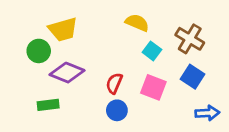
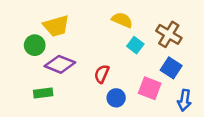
pink square: (153, 87) -> (150, 88), moved
blue circle: (117, 110) -> (116, 98), moved
blue arrow: (207, 113) -> (184, 100), turned 102

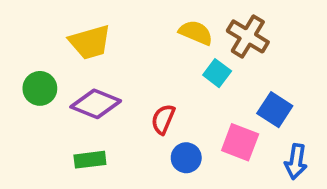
brown cross: (169, 34) -> (248, 36), moved
green circle: (35, 45) -> (40, 88), moved
green rectangle: (43, 93) -> (90, 160), moved

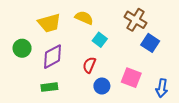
yellow semicircle: (196, 33) -> (84, 18), moved
cyan square: (217, 73) -> (100, 40), moved
purple diamond: (96, 104) -> (53, 57), turned -50
blue square: (275, 110) -> (150, 43), moved

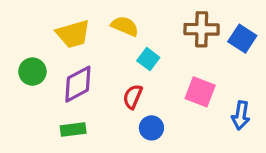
brown cross: (135, 20) -> (202, 29), turned -30
blue square: (150, 43) -> (242, 39), moved
pink square: (131, 78) -> (200, 92), moved
blue arrow: (162, 88) -> (241, 115), moved

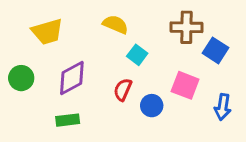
yellow trapezoid: (73, 34) -> (47, 32), moved
blue square: (242, 39) -> (215, 50), moved
green circle: (32, 72) -> (21, 78), moved
blue circle: (151, 128) -> (152, 106), moved

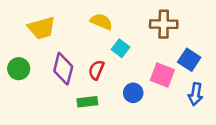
blue square: (215, 50) -> (189, 60), moved
purple diamond: (72, 78) -> (63, 69), turned -48
red semicircle: (123, 90) -> (96, 70), moved
green rectangle: (68, 120) -> (87, 102), moved

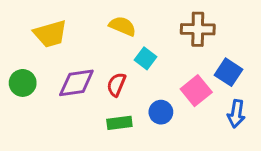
purple diamond: (63, 69) -> (76, 83), turned 68
pink square: (162, 75) -> (196, 91), turned 30
green rectangle: (87, 102) -> (119, 123), moved

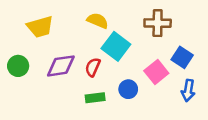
cyan square: (146, 58) -> (116, 46), size x1.6

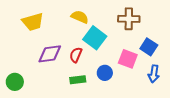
green circle: (18, 66) -> (15, 82), moved
pink square: (156, 72) -> (128, 59), turned -30

